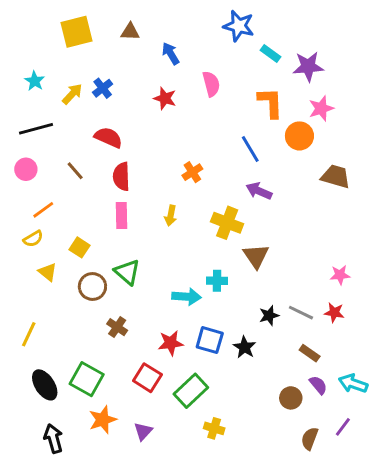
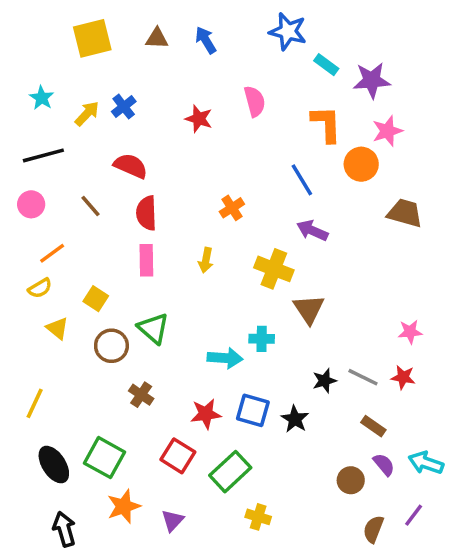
blue arrow: (171, 53) -> (206, 40), moved

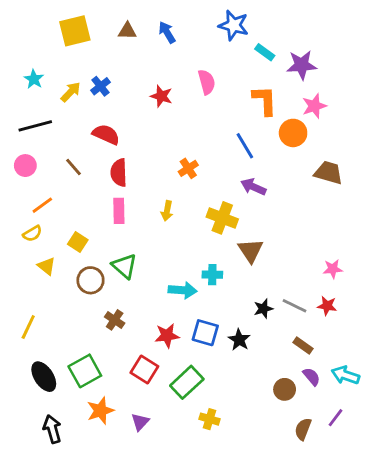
green square: (104, 458) -> (85, 371), turned 32

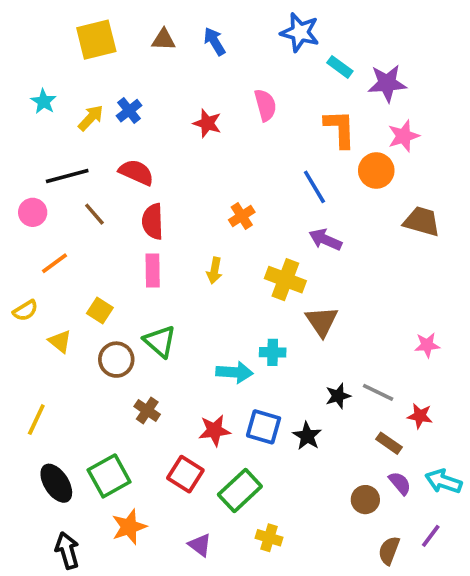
black line: (35, 126) -> (67, 176), moved
yellow semicircle: (32, 234) -> (25, 311), moved
red star: (327, 306) -> (420, 416), moved
purple triangle: (140, 422) -> (200, 545), moved, turned -36

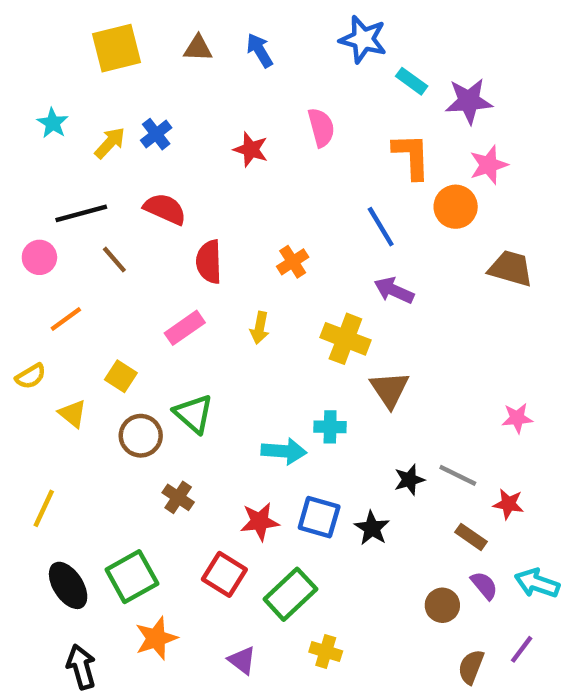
red semicircle: (153, 221) -> (209, 262), moved
pink rectangle: (153, 271) -> (185, 328), turned 56

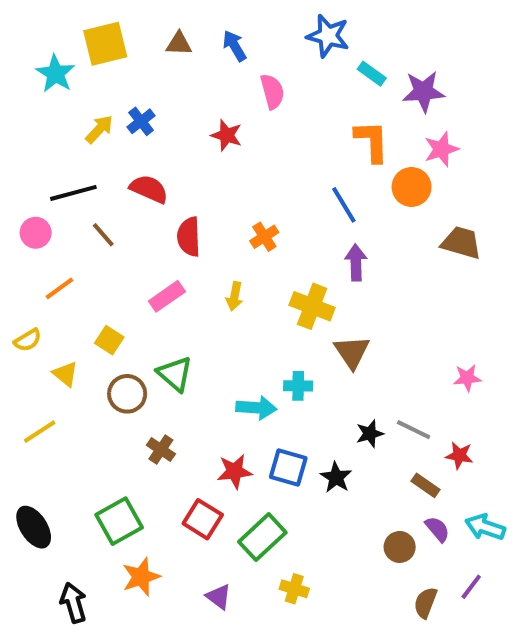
cyan star: (53, 123) -> (56, 74), moved, size x1.4
pink semicircle: (321, 127) -> (272, 91), moved
purple arrow: (394, 290) -> (356, 263), turned 64
yellow line: (44, 508) -> (40, 432), moved, turned 32
black ellipse: (68, 585) -> (34, 527), moved

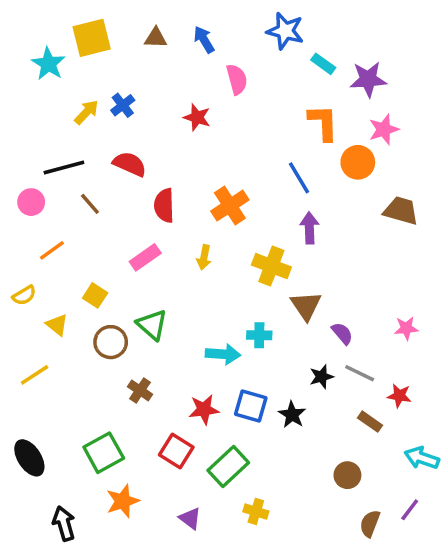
orange cross: (264, 237) -> (230, 206), size x1.5
purple semicircle: (437, 529) -> (342, 333), moved

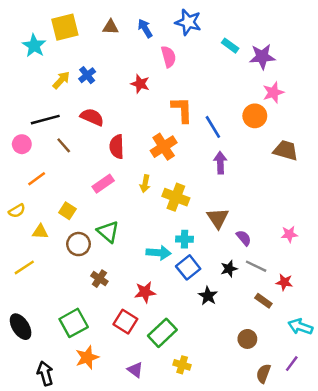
blue star: (285, 31) -> (188, 22), moved
orange L-shape: (323, 123) -> (182, 110), moved
yellow cross: (271, 266) -> (176, 197), moved
yellow triangle: (57, 325) -> (40, 232), turned -35
blue square: (251, 406) -> (188, 267), moved, turned 35

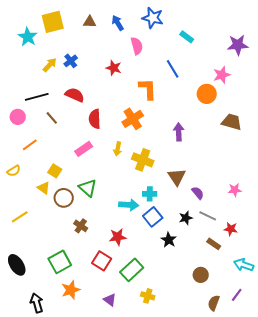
purple star: (262, 57) -> (238, 45), moved
blue line: (213, 127) -> (173, 69), moved
yellow triangle: (40, 232) -> (44, 188), moved, turned 32

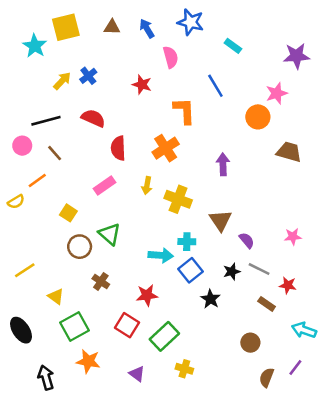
brown line: (52, 118) -> (55, 153), moved
yellow semicircle: (14, 171) -> (16, 202), moved
yellow triangle: (44, 188) -> (56, 296), moved
orange star: (71, 290) -> (88, 361), turned 30

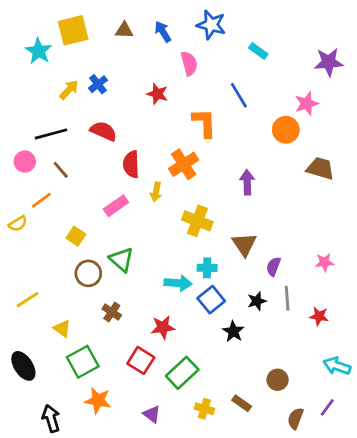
yellow arrow: (147, 186) -> (156, 192), moved
purple semicircle: (247, 240) -> (273, 266), turned -119
gray line: (259, 269) -> (287, 298), turned 60
brown rectangle: (267, 304) -> (242, 403), moved

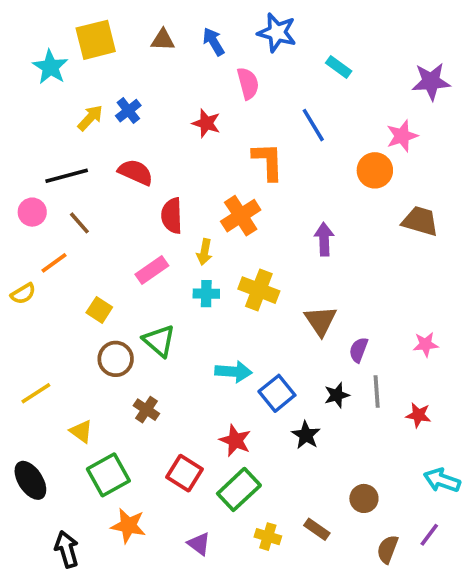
cyan cross: (207, 268) -> (206, 294), moved
red star: (163, 327) -> (235, 440), moved, turned 30

